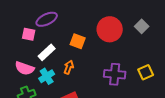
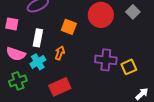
pink square: (29, 34) -> (12, 24), moved
white rectangle: (47, 52) -> (38, 38), turned -36
yellow square: (146, 72) -> (129, 67), moved

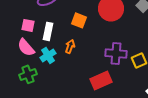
pink square: (12, 24) -> (28, 25), moved
pink semicircle: (16, 54) -> (26, 47), turned 30
red rectangle: (60, 87) -> (101, 80), moved

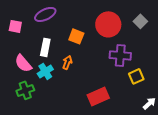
pink square: (28, 25) -> (15, 26), moved
purple cross: (116, 53) -> (120, 55), moved

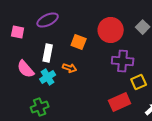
orange arrow: (67, 62) -> (70, 68), turned 88
green cross: (25, 90) -> (40, 107), moved
red rectangle: (98, 96) -> (120, 102), moved

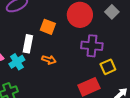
white rectangle: (48, 53) -> (28, 44), moved
orange arrow: (70, 68) -> (49, 60), moved

